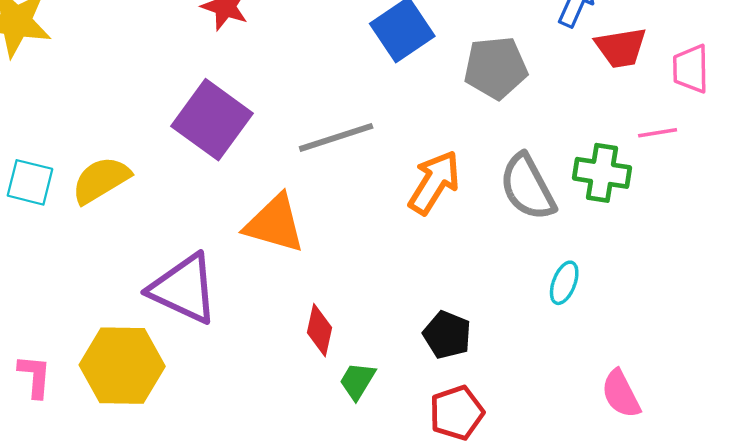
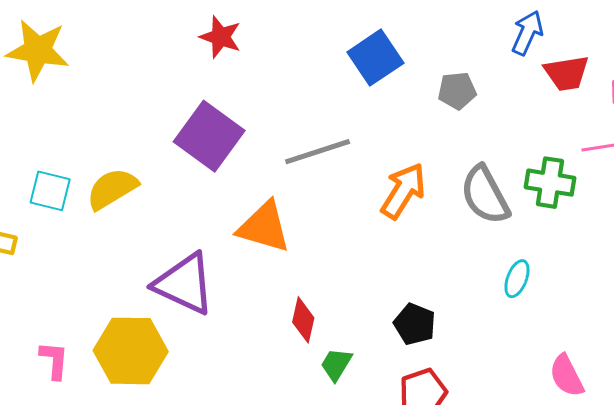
gray pentagon: (496, 68) -> (457, 91), size x0.7

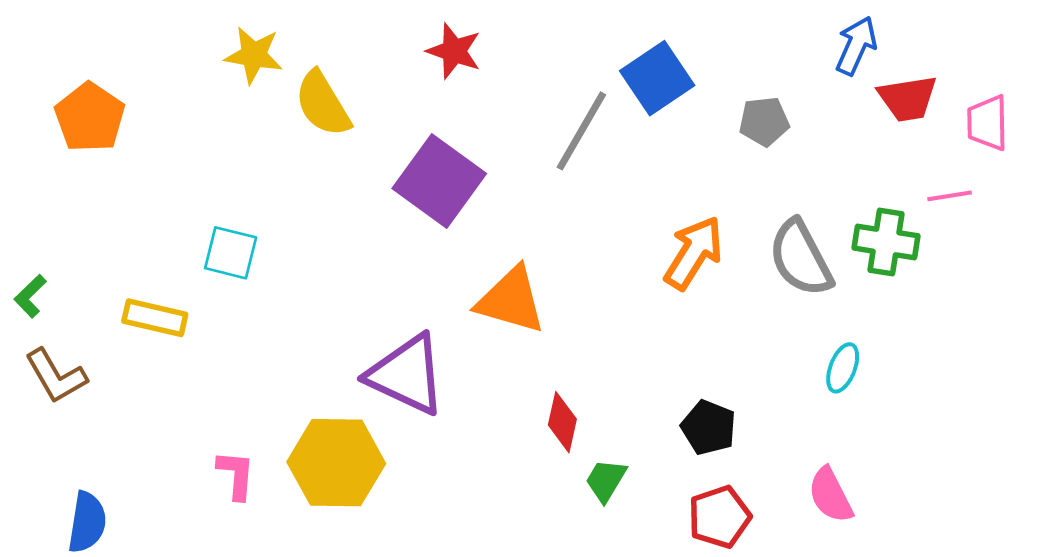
yellow star: (38, 50) -> (254, 55), moved, size x0.7
gray line: (318, 152) -> (581, 131), moved, turned -42
yellow semicircle: (112, 189) -> (323, 104), moved, turned -90
pink semicircle: (567, 376) -> (830, 495), moved

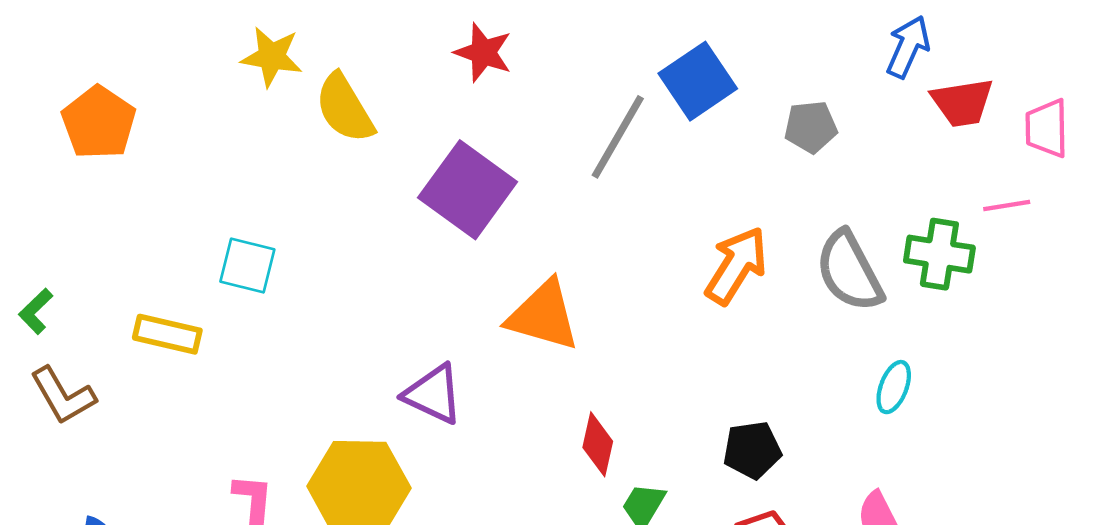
purple triangle: (407, 375) -> (433, 394), size x0.7
black pentagon: (709, 427) -> (752, 450), turned -30

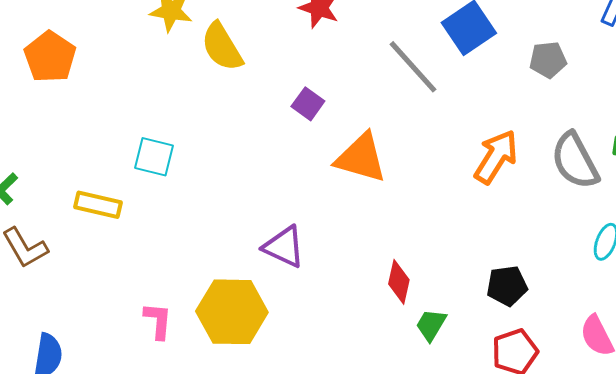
gray line: (618, 137) -> (413, 67), turned -72
purple square: (468, 190) -> (308, 104), size x0.5
orange triangle: (543, 316) -> (361, 158), moved

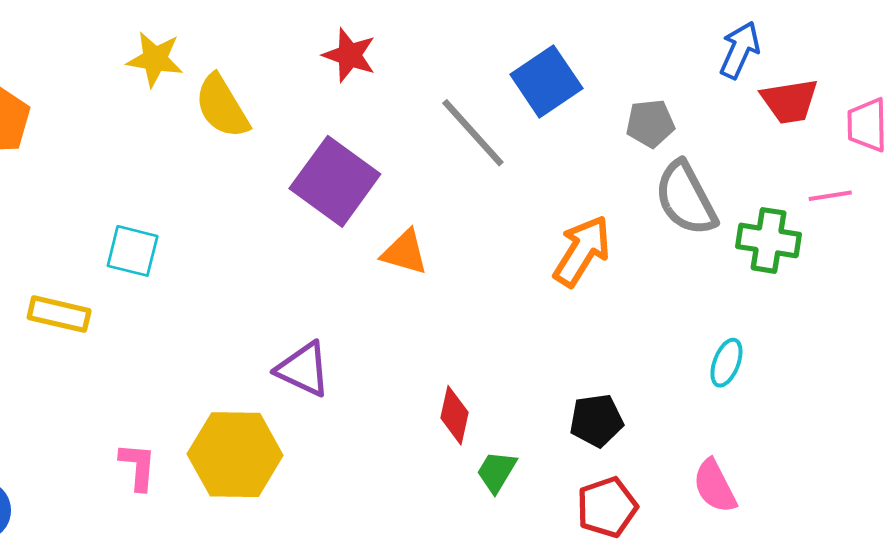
purple square: (308, 104) -> (335, 181), size x2.0
orange triangle: (361, 158) -> (405, 252), size x0.7
gray semicircle: (575, 161) -> (686, 198), moved

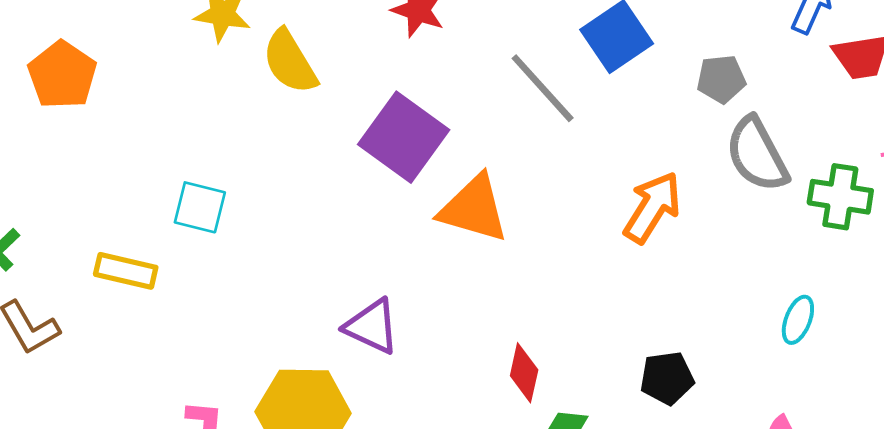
orange triangle: (405, 252) -> (474, 209), size x1.5

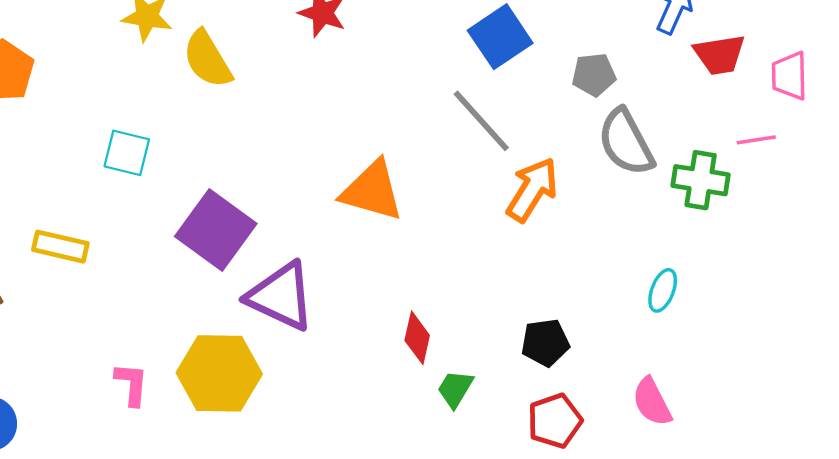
gray line: (543, 88) -> (481, 121), moved
purple square: (404, 137) -> (216, 230), moved
cyan square: (200, 207) -> (127, 153), moved
purple triangle: (372, 326) -> (281, 296), size x1.4

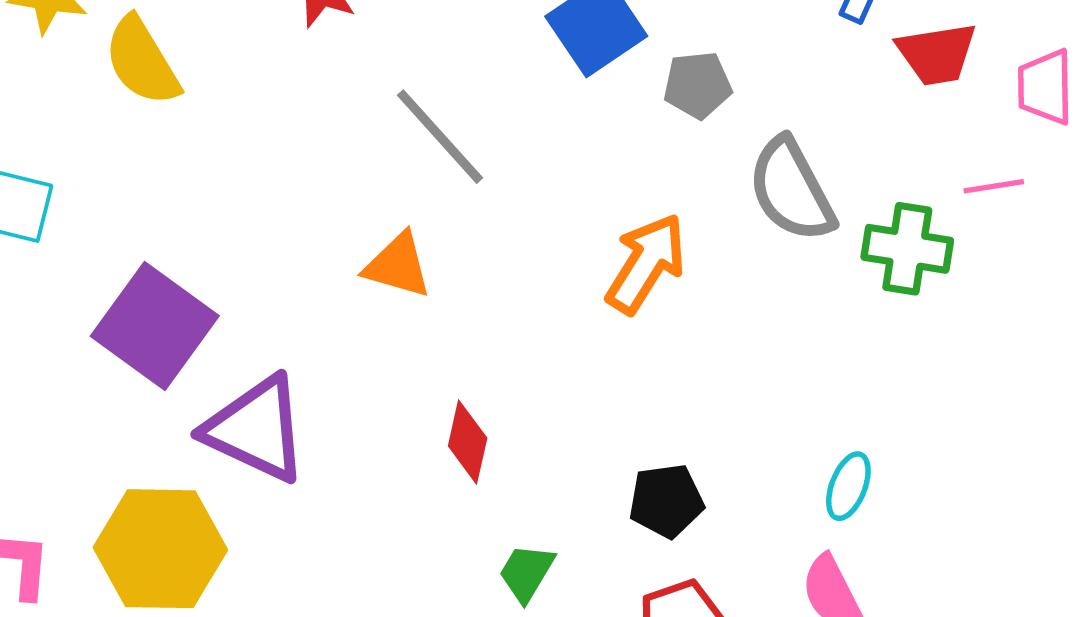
gray pentagon: (594, 75) -> (698, 85), moved
gray line: (481, 121) -> (440, 137), moved
orange triangle: (372, 191) -> (398, 265), size x0.7
cyan ellipse: (663, 290) -> (848, 486), moved
red diamond: (417, 338) -> (468, 442), moved

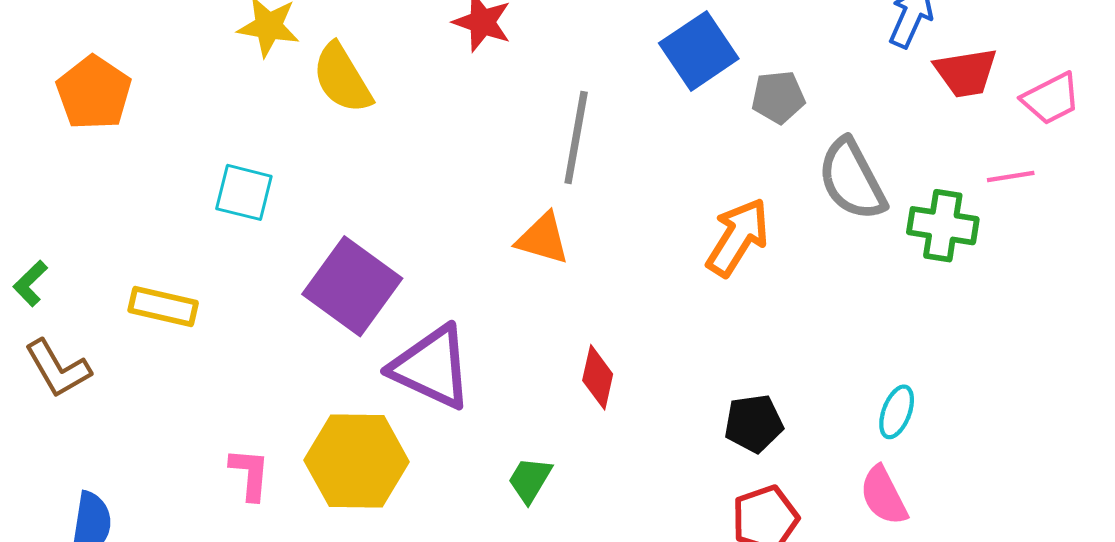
pink trapezoid: (1045, 87) -> (1051, 99), turned -116
gray line: (440, 137) -> (576, 138), turned 52
green trapezoid: (526, 573) -> (530, 480), moved

